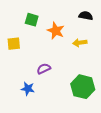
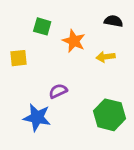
blue star: (28, 89) -> (37, 117), size x1.5

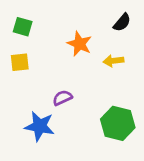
black semicircle: (113, 21) -> (122, 22), turned 120
green square: (42, 26) -> (23, 27), moved

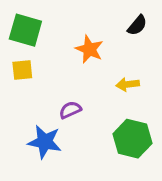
green square: (23, 27) -> (25, 30), size x1.5
yellow arrow: (114, 61) -> (128, 84), moved

